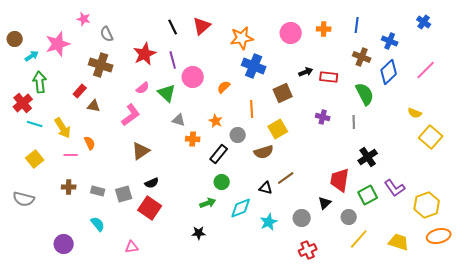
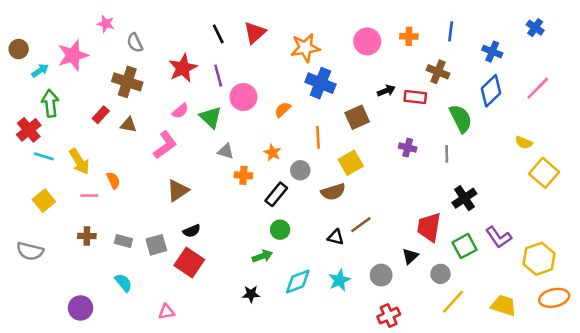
brown cross: (362, 57) -> (438, 72), moved
brown triangle: (94, 106) -> (129, 125), moved
cyan diamond: (241, 208) -> (298, 281), moved

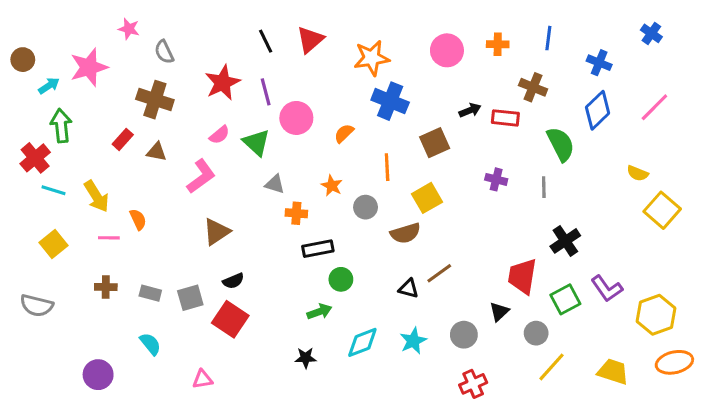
black rectangle: (276, 194) -> (318, 249), moved, turned 40

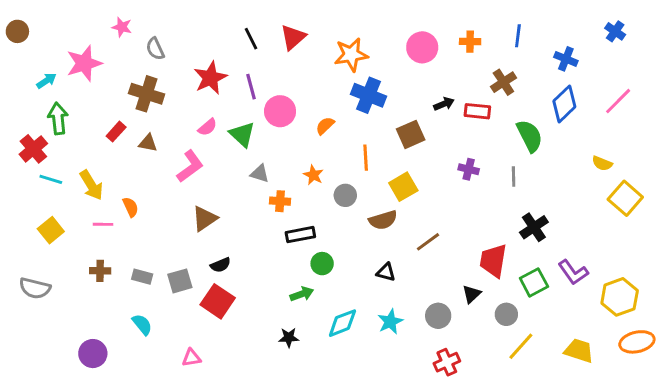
brown circle: (23, 60) -> (17, 31), moved
brown cross: (533, 87) -> (503, 82), turned 35
brown line: (439, 273) -> (428, 242), moved

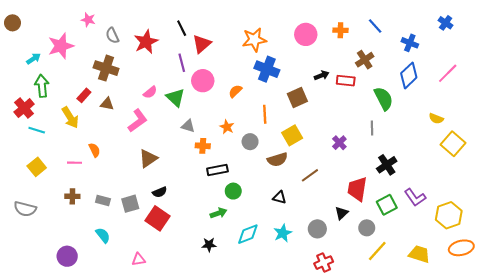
blue line: (518, 36) -> (375, 26), turned -49
red triangle: (293, 37) -> (202, 44), moved
red star: (210, 78) -> (146, 42), moved
purple cross: (469, 169) -> (339, 143), moved, turned 32
yellow arrow: (91, 185) -> (70, 117), moved

